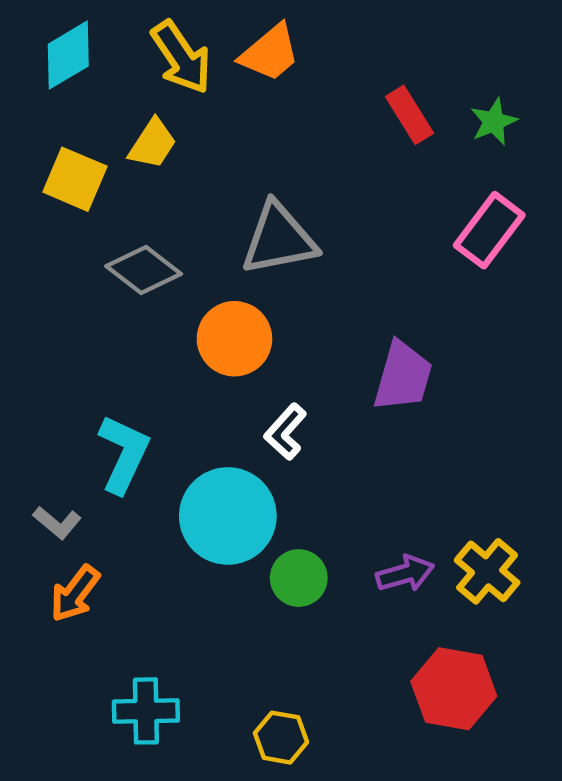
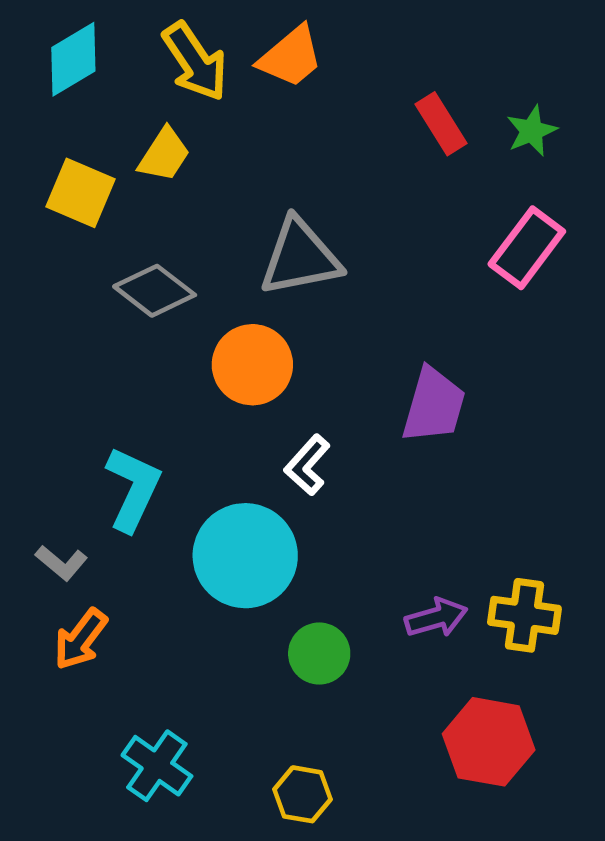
yellow cross: (487, 571) -> (524, 615), turned -32
green circle: (299, 578) -> (319, 654), moved
cyan cross: (146, 711) -> (157, 766), turned 36

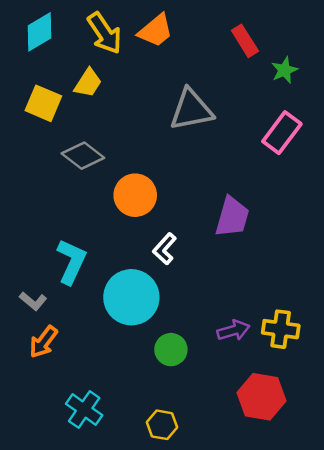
red rectangle: (441, 124) -> (245, 41), moved
gray triangle: (300, 257) -> (191, 110), moved

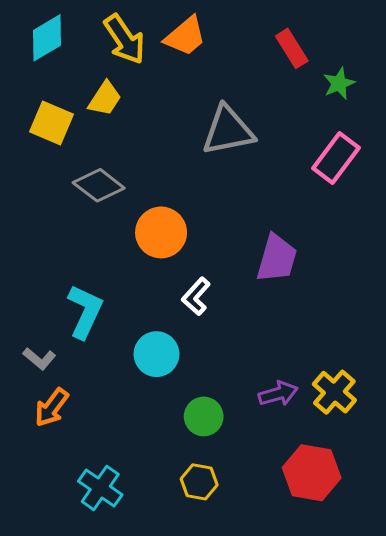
cyan circle: (131, 297) -> (156, 354), size x0.7
yellow cross: (281, 329) -> (334, 392), turned 33
yellow hexagon: (162, 425) -> (199, 482), moved

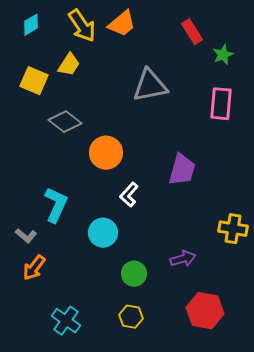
cyan diamond: (47, 38) -> (31, 25), size x0.7
pink rectangle: (336, 158) -> (221, 104), turned -32
yellow cross: (334, 392) -> (233, 229), moved, turned -32

